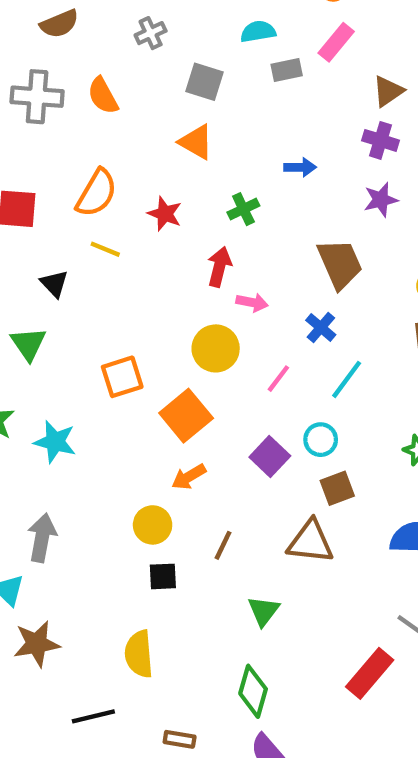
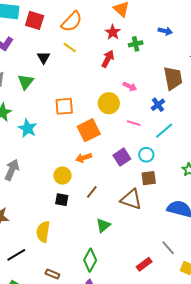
red star: (165, 214) -> (113, 32), moved
red arrow: (219, 267) -> (108, 59), moved
pink line: (278, 379) -> (134, 123), turned 56
red rectangle: (370, 673) -> (144, 264), size x0.7
black line: (93, 716) -> (16, 255), turned -30

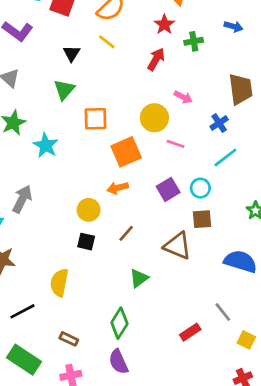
green triangle: (26, 82) -> (64, 90), moved
pink line: (134, 123) -> (176, 144), moved

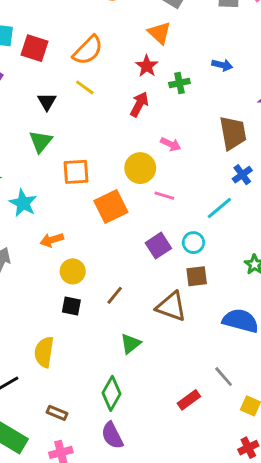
blue cross: (219, 123) -> (242, 175), moved
orange arrow: (118, 188) -> (52, 240), moved

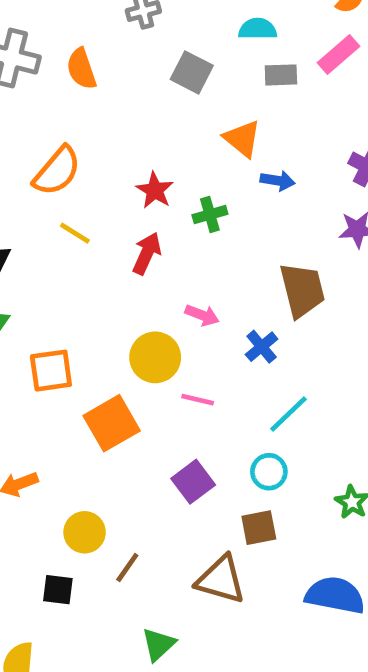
orange triangle: (159, 33) -> (242, 139), moved
yellow line: (85, 87) -> (75, 233), moved
blue cross: (242, 175) -> (262, 347), moved
cyan circle: (193, 243) -> (269, 472), moved
yellow circle: (73, 271) -> (85, 532), moved

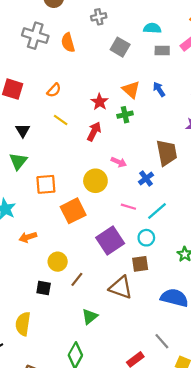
orange triangle: (242, 139) -> (131, 90), moved
orange semicircle: (57, 171) -> (54, 90), size x0.6
blue arrow: (278, 181) -> (159, 89), moved, turned -136
pink line: (198, 400) -> (128, 207), moved
purple square: (193, 482) -> (110, 241), size x1.4

